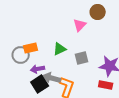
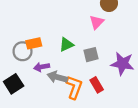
pink triangle: (80, 25) -> (97, 22), moved
black square: (40, 84) -> (14, 84), moved
red rectangle: (106, 85) -> (97, 85), moved, turned 48

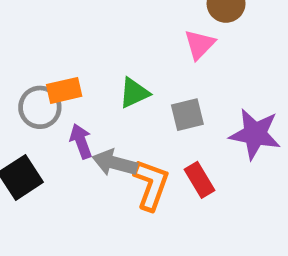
purple arrow: (42, 67) -> (81, 141), turned 80

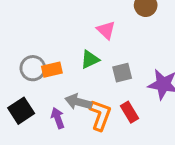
pink triangle: (199, 44) -> (106, 30), moved, turned -30
orange rectangle: (64, 90) -> (52, 70), moved
purple arrow: (81, 141) -> (58, 118), moved

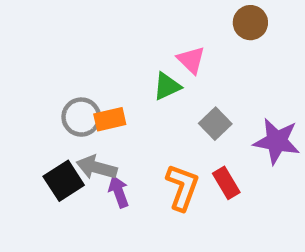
green triangle: (90, 59) -> (167, 86), moved
gray square: (122, 73) -> (215, 124), turned -30
gray arrow: (78, 102) -> (97, 168), moved

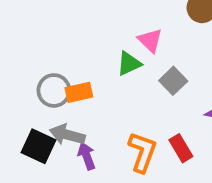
gray square: (215, 124) -> (173, 81), moved
black square: (64, 181) -> (38, 146), turned -32

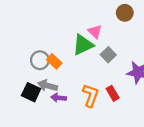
green triangle: (129, 64) -> (83, 45), size x1.5
orange rectangle: (79, 92) -> (54, 61), turned 56
purple arrow: (87, 156) -> (59, 98), turned -64

